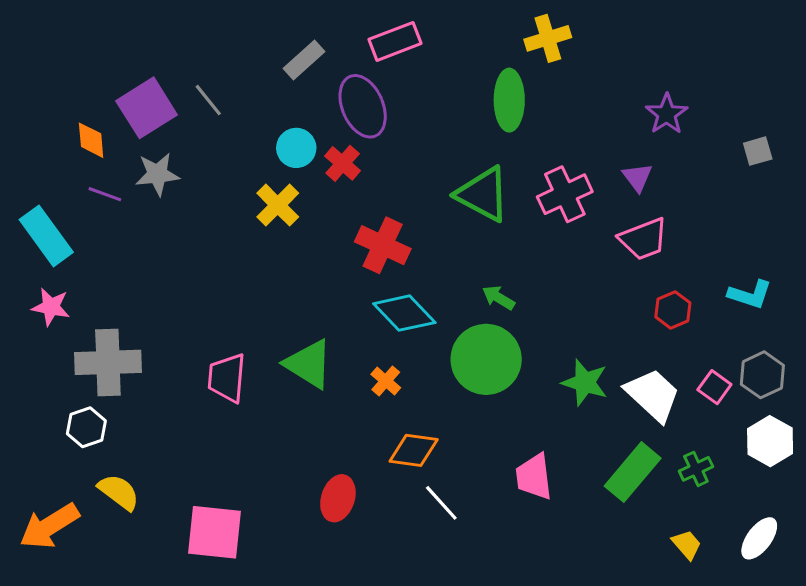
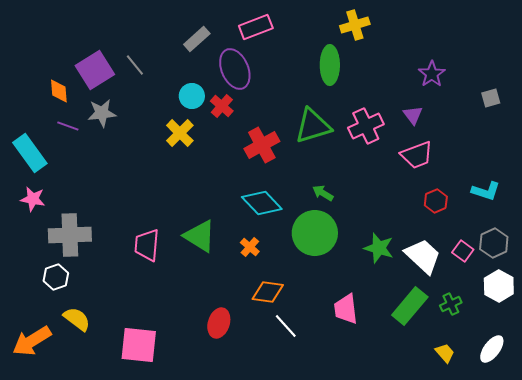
green triangle: (483, 194) -> (313, 126), turned -45
red cross: (383, 245) -> (262, 145), moved, turned 36

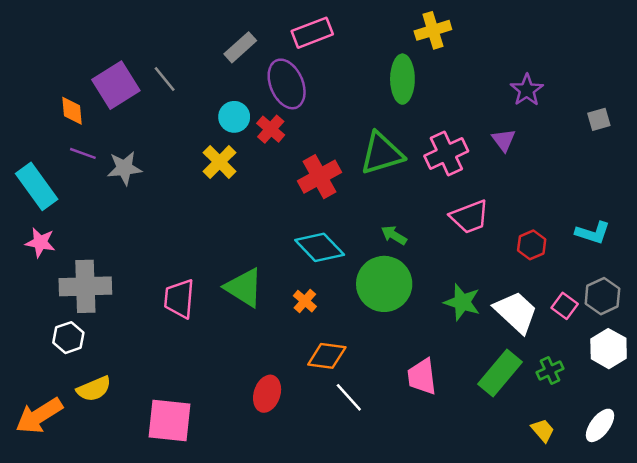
gray star: (102, 113) -> (124, 168), moved
pink trapezoid: (417, 155) -> (470, 217), moved
yellow semicircle: (77, 319) -> (94, 389), turned 120

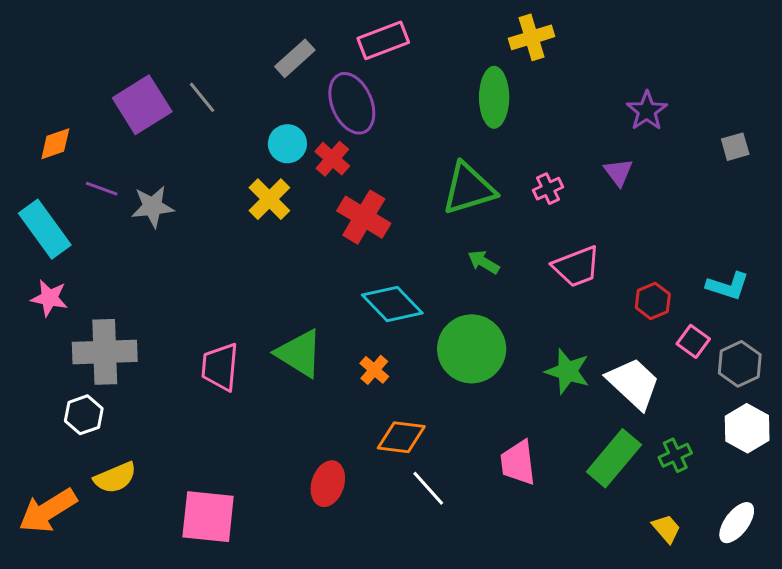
orange diamond: (72, 111) -> (55, 144), moved, turned 76
pink cross: (446, 153) -> (548, 189), size x0.6
red cross: (320, 177) -> (364, 217), moved, turned -30
green arrow: (394, 235) -> (484, 262), moved
pink square: (565, 306) -> (693, 341), moved

